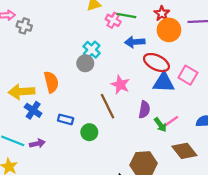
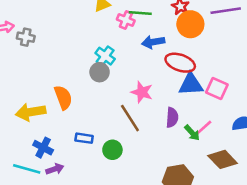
pink square: (188, 75) -> (217, 88), moved
blue cross: (33, 110) -> (43, 148), moved

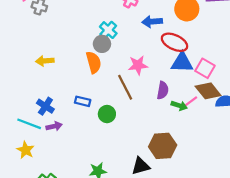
pink star: (142, 92) -> (138, 65), turned -30
orange semicircle: (63, 97) -> (94, 62), moved
yellow arrow: (31, 112) -> (45, 61), moved, size x0.7
green arrow: (192, 133) -> (179, 106), turned -35
brown diamond: (223, 159) -> (208, 91), moved

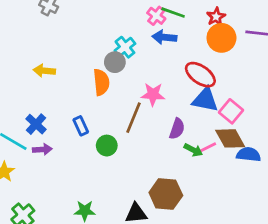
blue arrow: (152, 22) -> (164, 37), moved
brown line: (125, 87) -> (134, 118), turned 40
blue rectangle: (83, 101) -> (81, 126), turned 42

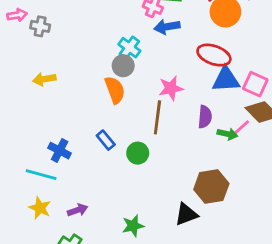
yellow arrow: (44, 71) -> (44, 79), moved
purple arrow: (42, 149) -> (78, 210), moved

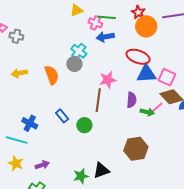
orange semicircle: (115, 90) -> (52, 75), moved
black triangle: (186, 214) -> (101, 170), moved

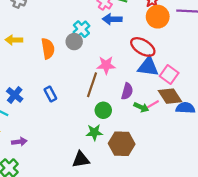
green circle: (84, 125) -> (103, 110), moved
green star: (81, 176) -> (94, 132), moved

